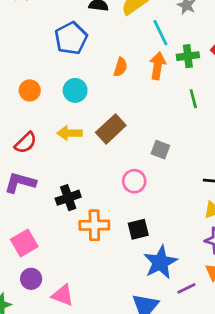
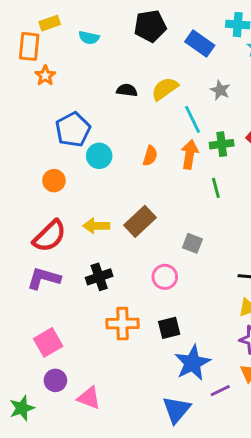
blue pentagon: (71, 38) -> (73, 130), moved
cyan circle: (75, 90) -> (99, 156), moved
green line: (193, 99) -> (216, 188), moved
red semicircle: (26, 143) -> (50, 236), size x1.4
black cross: (68, 198) -> (99, 277), moved

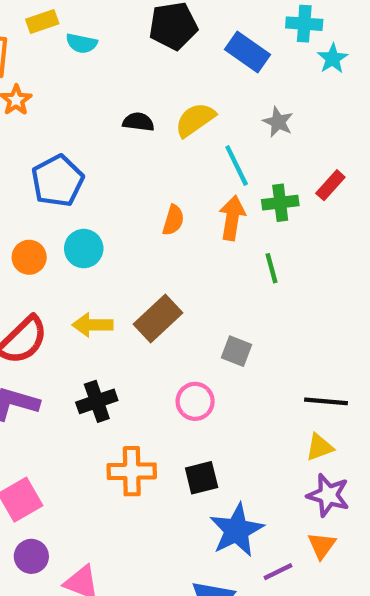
yellow rectangle: (50, 23) -> (42, 21), moved
cyan circle: (99, 156) -> (84, 249), moved

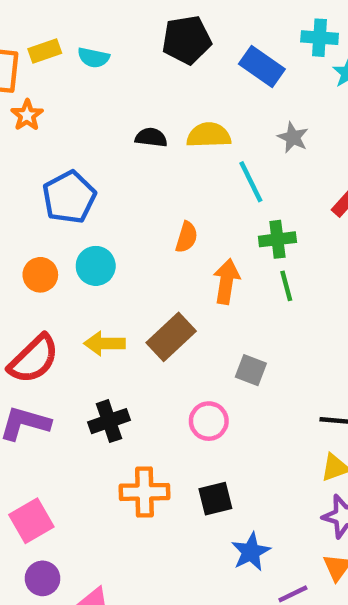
yellow rectangle: (42, 21) -> (45, 51), moved
yellow semicircle: (195, 120) -> (209, 135), turned 33
green cross: (280, 203) -> (277, 239), moved
orange arrow: (232, 218) -> (226, 281), moved
blue star: (237, 530) -> (251, 552), size x0.7

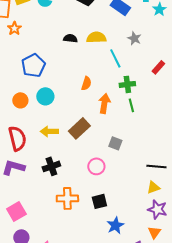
red semicircle: (34, 359) -> (17, 138), turned -60

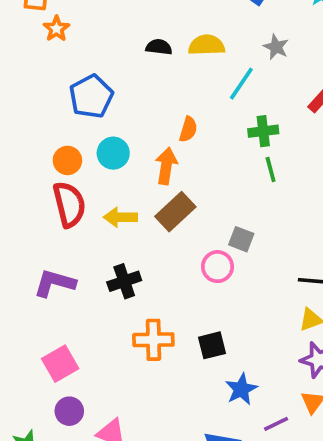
cyan line: (115, 58) -> (241, 84), turned 60
orange arrow: (104, 103) -> (166, 166), moved
red semicircle: (17, 138) -> (69, 204), moved
pink circle: (96, 166) -> (217, 267), moved

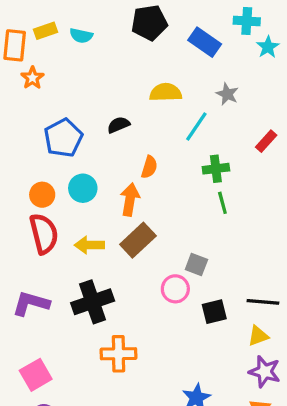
black semicircle: (159, 47) -> (119, 125), moved, turned -30
black cross: (124, 281) -> (93, 302), size x1.4
black square: (212, 345) -> (214, 312), moved

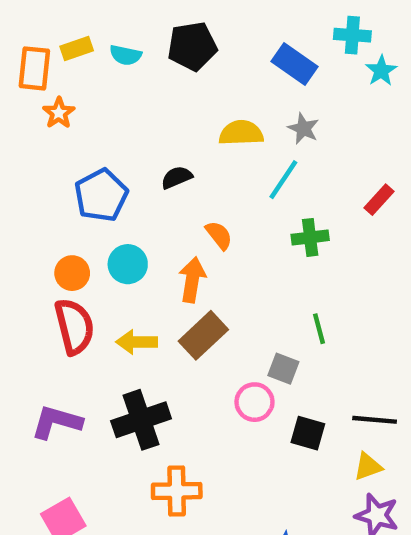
black pentagon: (149, 23) -> (192, 46), moved
gray star: (227, 94) -> (303, 129), moved
orange semicircle: (149, 167) -> (219, 235), turned -55
green line: (222, 203) -> (319, 329), moved
black square: (214, 312) -> (308, 433), turned 30

